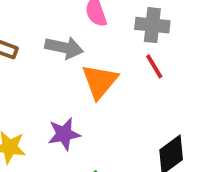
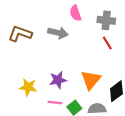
orange triangle: (100, 81) -> (91, 80), moved

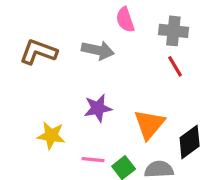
purple star: (58, 80) -> (98, 108), moved

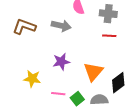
red line: (175, 66) -> (109, 36), turned -56

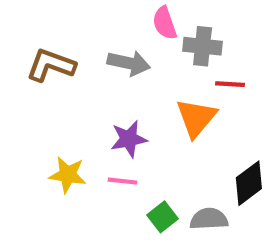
gray cross: (108, 14) -> (203, 46), moved
orange triangle: (93, 72) -> (196, 118), moved
pink line: (58, 94) -> (122, 181), moved

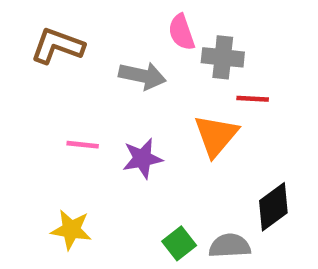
brown L-shape: (51, 65) -> (57, 46), moved
yellow star: (68, 175) -> (71, 230), moved
pink line: (122, 181) -> (83, 145), moved

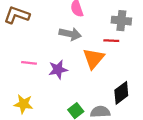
gray cross: (223, 57) -> (121, 21), moved
gray arrow: (142, 76) -> (70, 34), moved

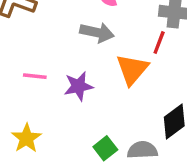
red line: (111, 41) -> (159, 43), turned -72
yellow star: (23, 104) -> (26, 138), turned 30

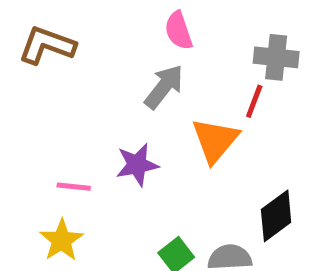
gray arrow: (97, 32) -> (164, 87), turned -64
pink line: (35, 76) -> (74, 187), moved

